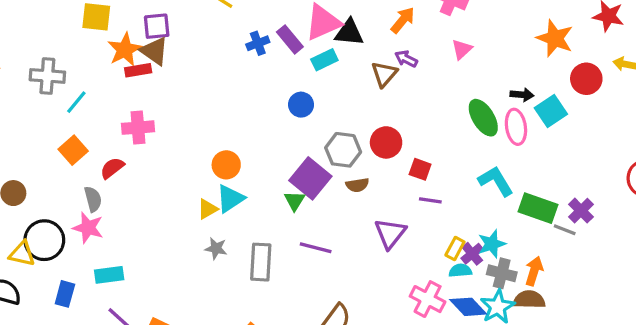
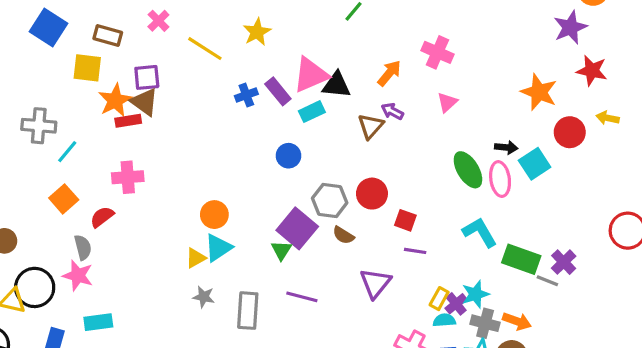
brown semicircle: (357, 185) -> (343, 235), turned 40
orange arrow: (534, 271) -> (517, 321), turned 92

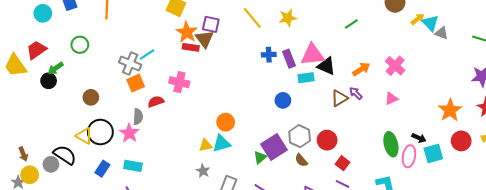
orange star: (115, 100) -> (187, 32), turned -30
gray cross: (39, 126) -> (130, 64), moved

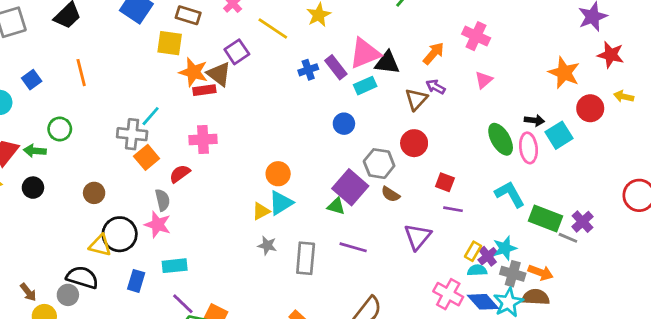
purple square: (211, 24) -> (237, 52), moved, turned -30
green arrow: (56, 68) -> (35, 151), moved, turned 56
red circle: (327, 140) -> (414, 143), moved
green triangle: (260, 157) -> (336, 206), turned -48

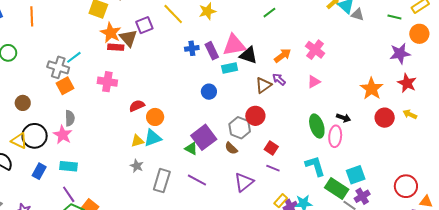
cyan square: (559, 135) -> (356, 175), moved
gray hexagon: (379, 164) -> (240, 128), moved
red semicircle: (180, 174) -> (137, 106), moved

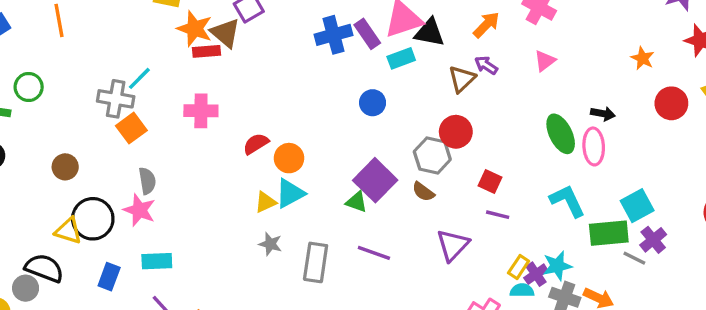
blue cross: (192, 48) -> (334, 35), size x1.5
orange star: (372, 89) -> (643, 58), size x0.6
green rectangle: (337, 189) -> (609, 233), turned -30

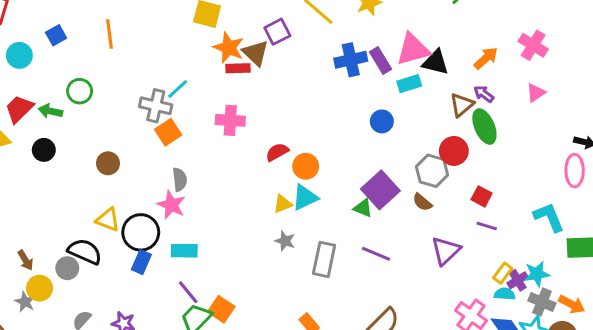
green ellipse: (561, 134) -> (484, 127), moved
black circle: (93, 219) -> (141, 232), moved

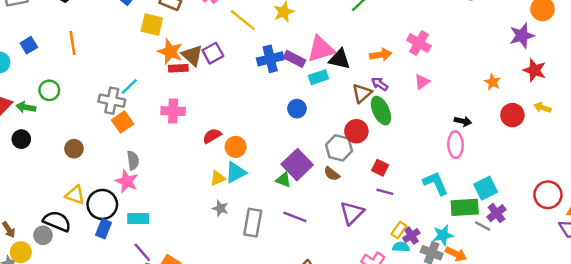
purple square: (277, 32) -> (213, 53), moved
orange arrow: (486, 58) -> (381, 55), turned 35
purple rectangle: (380, 61) -> (295, 59), turned -30
cyan star: (537, 274) -> (443, 235), moved

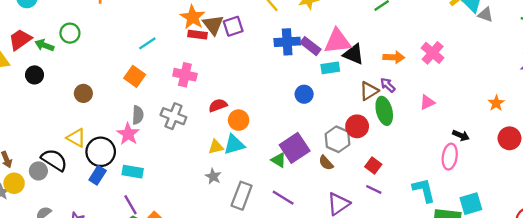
pink triangle: (422, 82) -> (427, 102), moved
gray cross: (112, 101) -> (173, 116), moved
orange square: (123, 122) -> (135, 76), turned -30

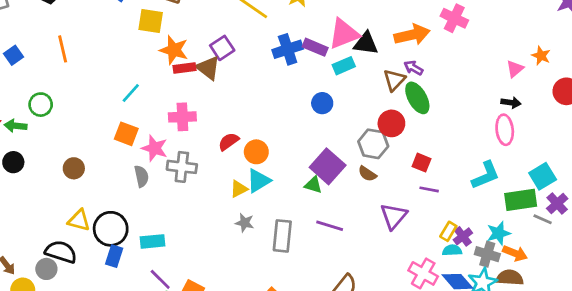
brown triangle: (213, 25) -> (208, 68), moved
orange arrow: (394, 57) -> (412, 35), size x1.4
pink triangle: (427, 102) -> (515, 69), moved
pink star: (128, 134) -> (154, 148), moved
cyan L-shape: (424, 190) -> (486, 175), turned 96

